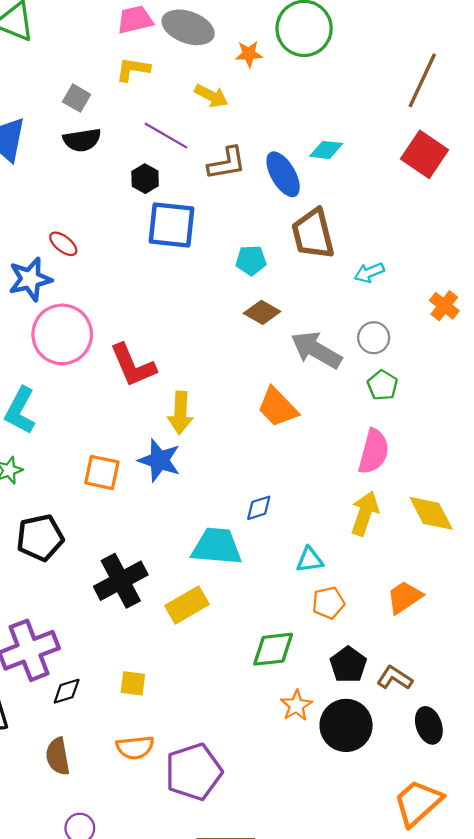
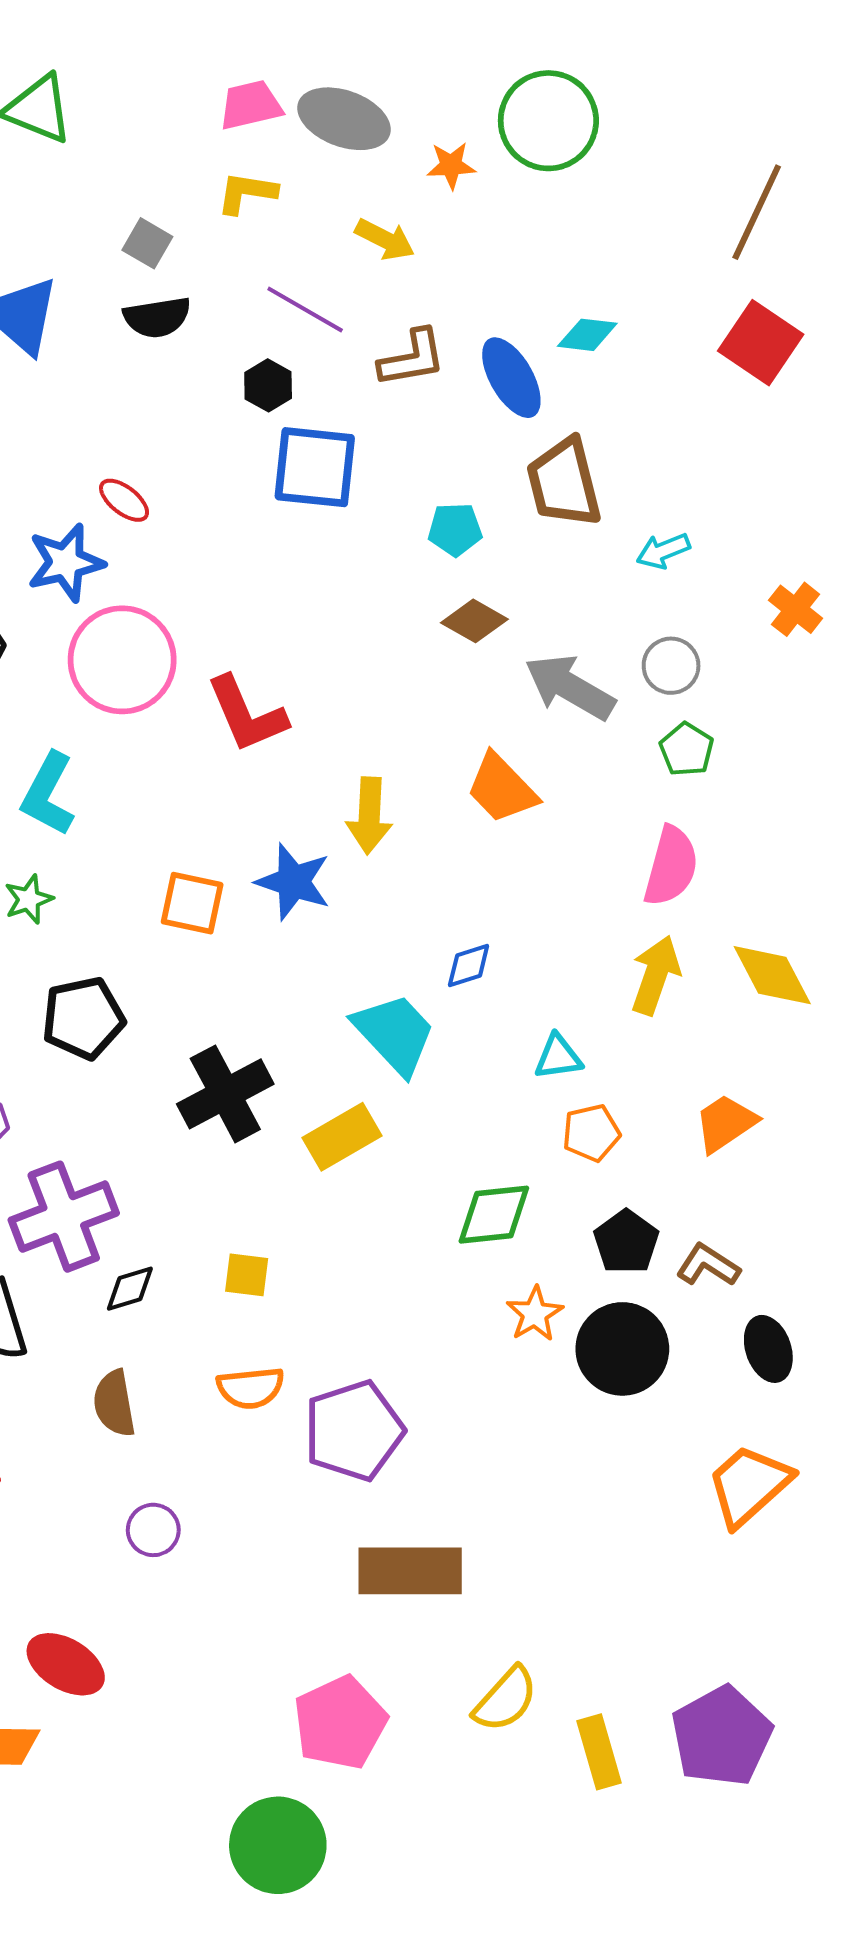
yellow arrow: (180, 413) -> (369, 816), moved
cyan trapezoid: (217, 546) -> (395, 1034), turned 42

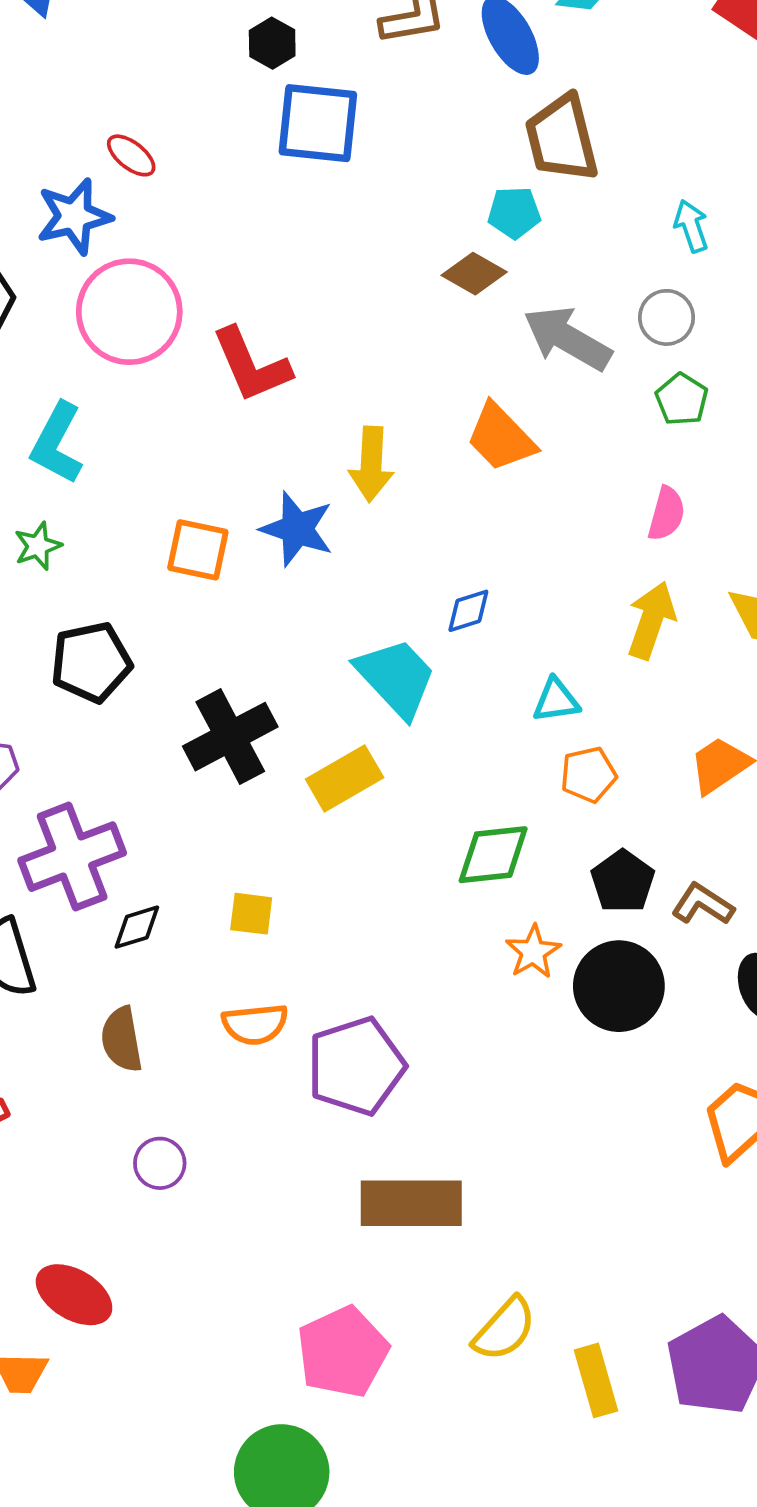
cyan pentagon: (455, 529) -> (514, 213), moved
cyan arrow: (663, 551) -> (691, 226), moved, turned 93
pink semicircle: (671, 866) -> (667, 514), size x0.7

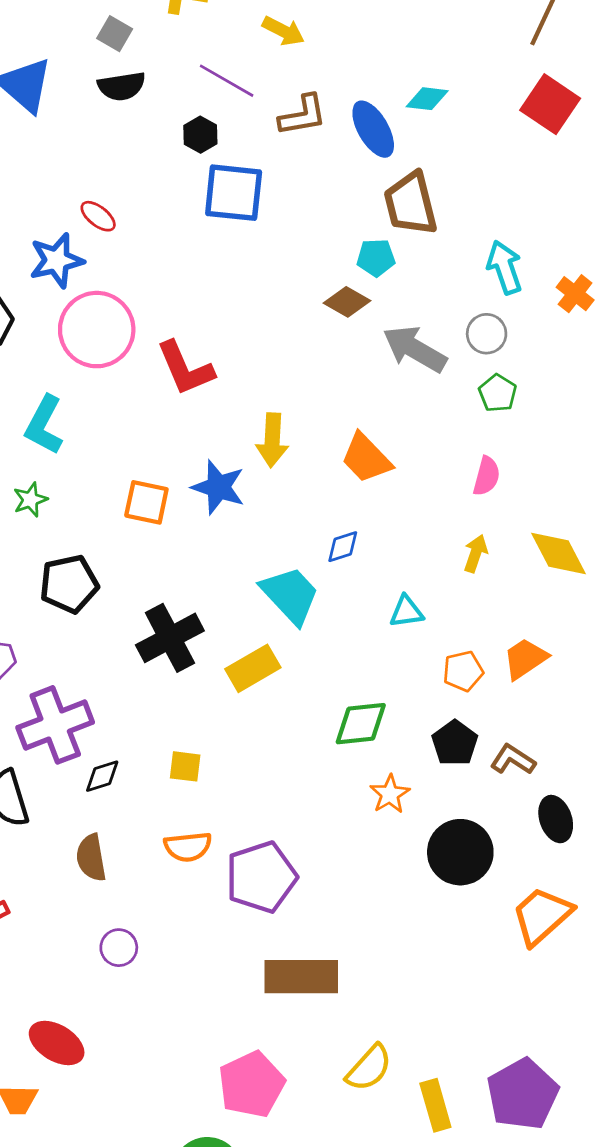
cyan arrow: (691, 226) -> (505, 267), size x1.4
orange trapezoid: (501, 437) -> (366, 458), moved
yellow arrow: (651, 620) -> (476, 554), size x0.7
orange pentagon: (588, 775) -> (463, 671), moved
black circle: (619, 986) -> (460, 852), moved

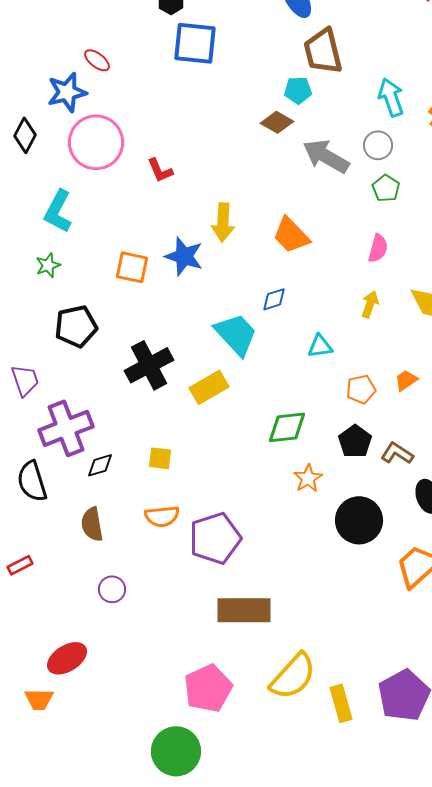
red L-shape: (185, 368) -> (160, 170), size x0.6
orange trapezoid: (525, 659) -> (406, 380), size x0.7
red ellipse: (57, 1043) -> (67, 658), turned -63
yellow semicircle: (369, 1068) -> (293, 676), size x1.4

